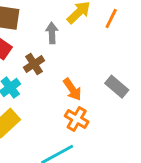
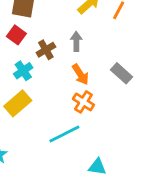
gray arrow: (52, 33) -> (76, 41), moved

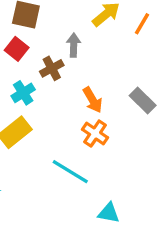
gray arrow: (76, 41) -> (74, 45), moved
cyan line: (64, 134) -> (70, 172), turned 56

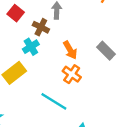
brown cross: (52, 68) -> (41, 27), turned -35
cyan cross: (23, 93) -> (31, 47), moved

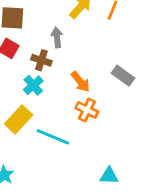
cyan line: (54, 101) -> (53, 137), moved

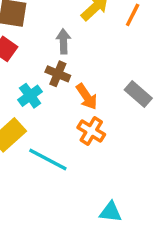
brown cross: (41, 60) -> (58, 74), moved

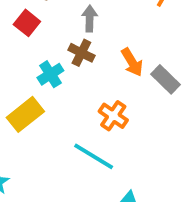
orange arrow: (87, 97) -> (132, 62), moved
cyan line: (48, 159) -> (94, 156), moved

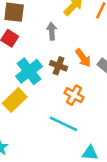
brown cross: (81, 53) -> (59, 66), moved
cyan cross: (50, 74) -> (29, 71), size x1.5

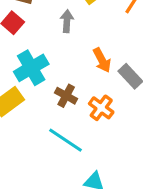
brown cross: (59, 66) -> (66, 96), moved
orange cross: (74, 95) -> (101, 108), moved

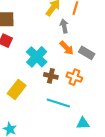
gray arrow: (67, 21) -> (64, 26), moved
cyan cross: (31, 68) -> (37, 57), moved

